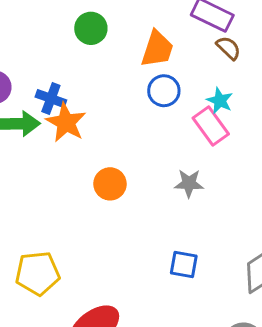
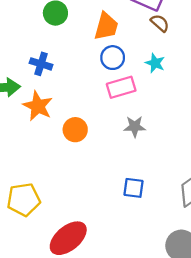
blue cross: (51, 99) -> (41, 64), moved
orange star: (66, 122) -> (38, 106), moved
pink rectangle: (211, 126) -> (121, 87), moved, turned -68

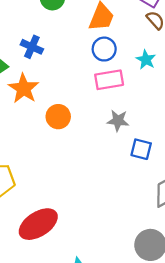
blue square: (134, 188) -> (141, 149), moved

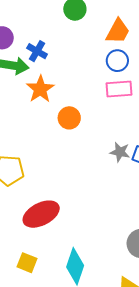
blue cross: (32, 47) -> (37, 51), moved
gray star: (118, 121) -> (120, 152), moved

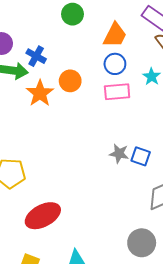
orange circle: (69, 118) -> (70, 81), moved

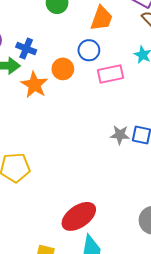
blue circle: (115, 64) -> (89, 50), moved
red ellipse: (43, 216) -> (79, 216), moved

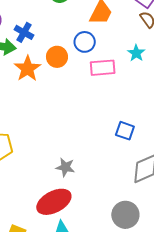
gray star: (120, 135) -> (65, 167), moved

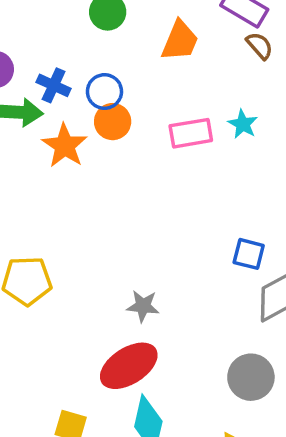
blue circle: (85, 42) -> (104, 92), moved
cyan star: (136, 53) -> (243, 124), moved
blue square: (125, 131) -> (249, 254), moved

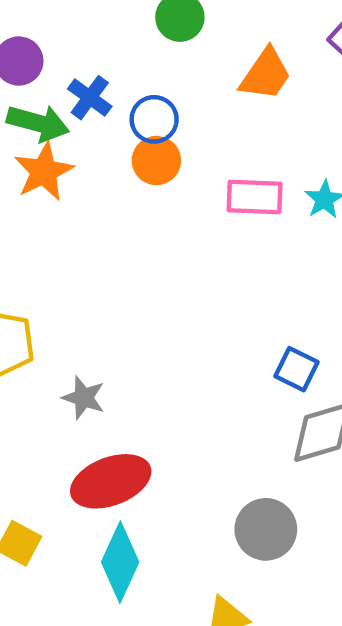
orange star: (65, 146) -> (44, 172), moved
gray star: (143, 306) -> (84, 398), moved

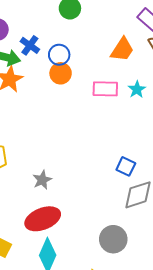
orange trapezoid: (266, 74) -> (122, 50), moved
gray star: (84, 398) -> (42, 180), moved, turned 30

